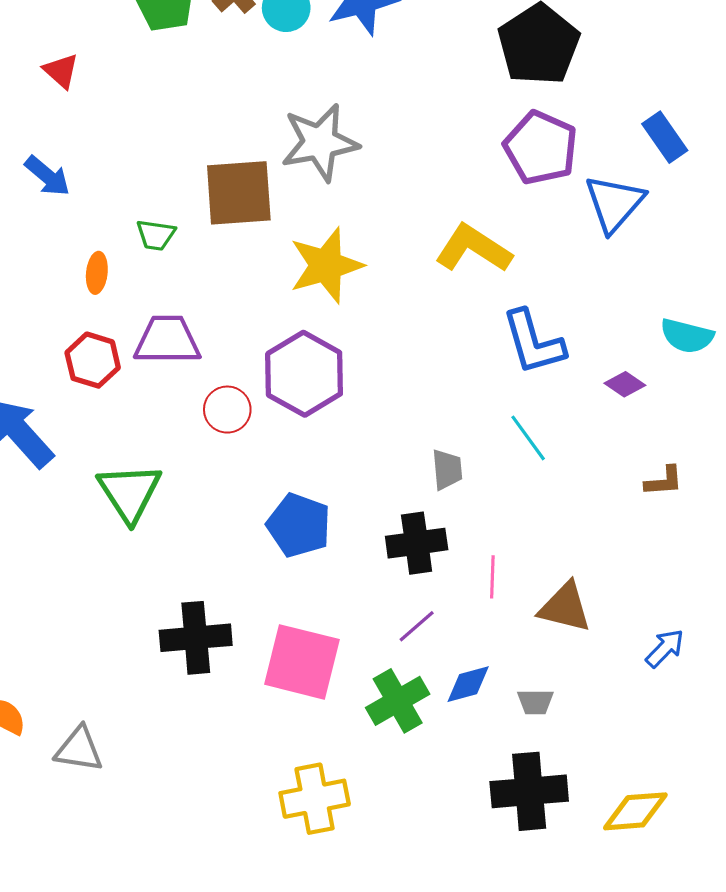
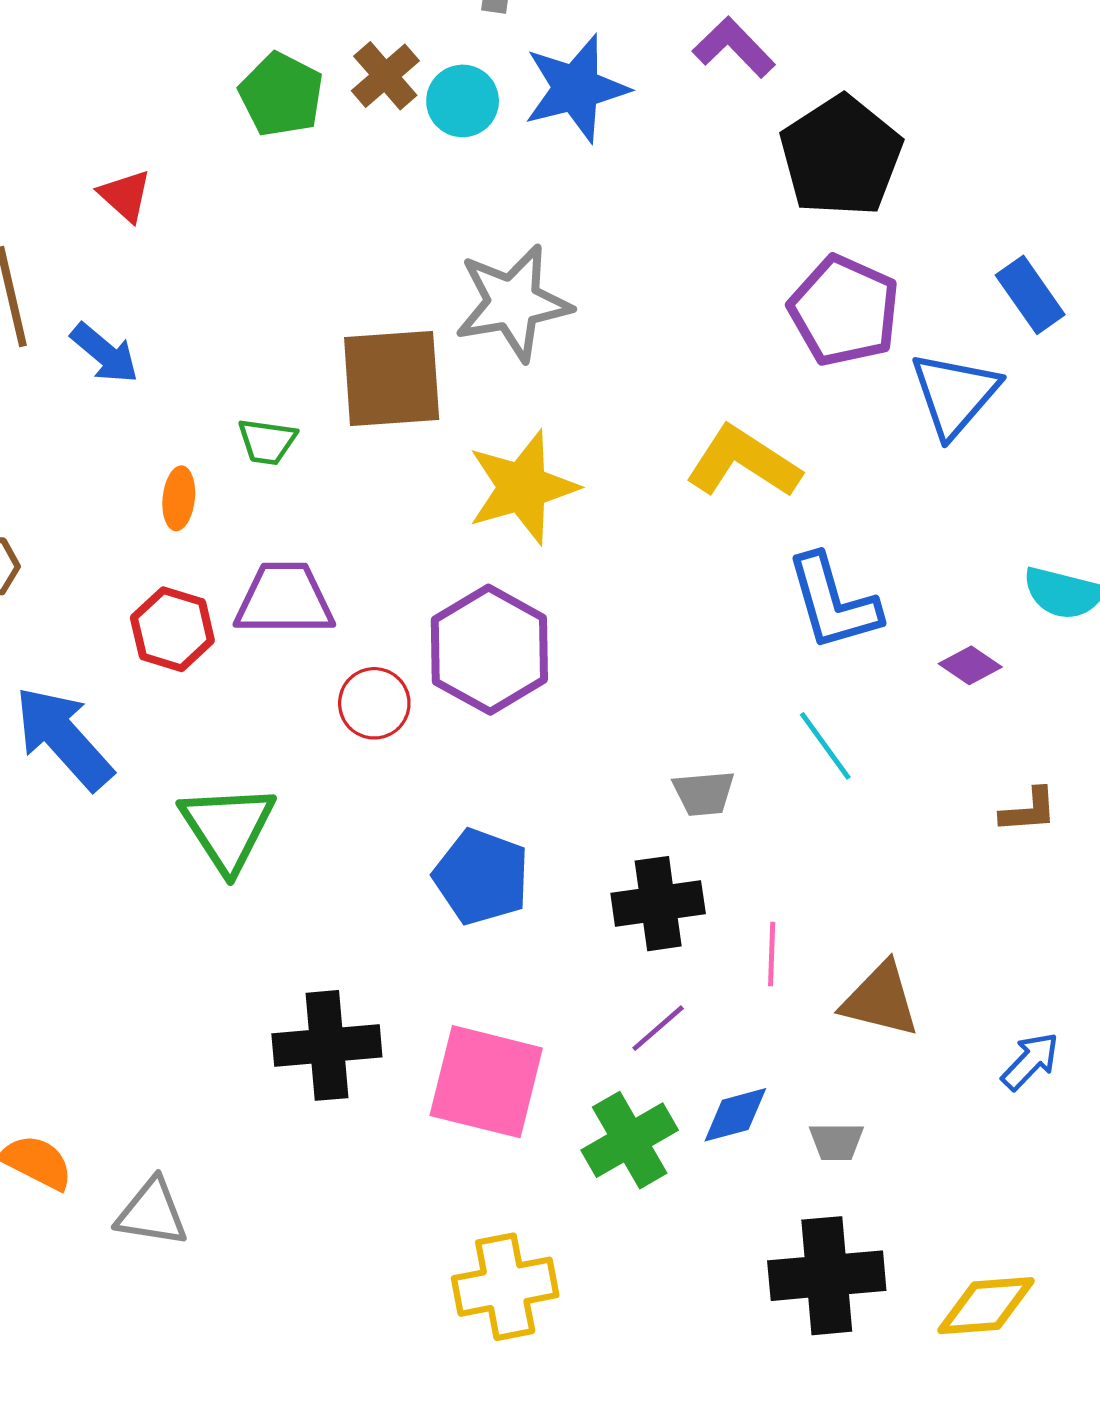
gray trapezoid: (447, 469) -> (704, 793), turned 90

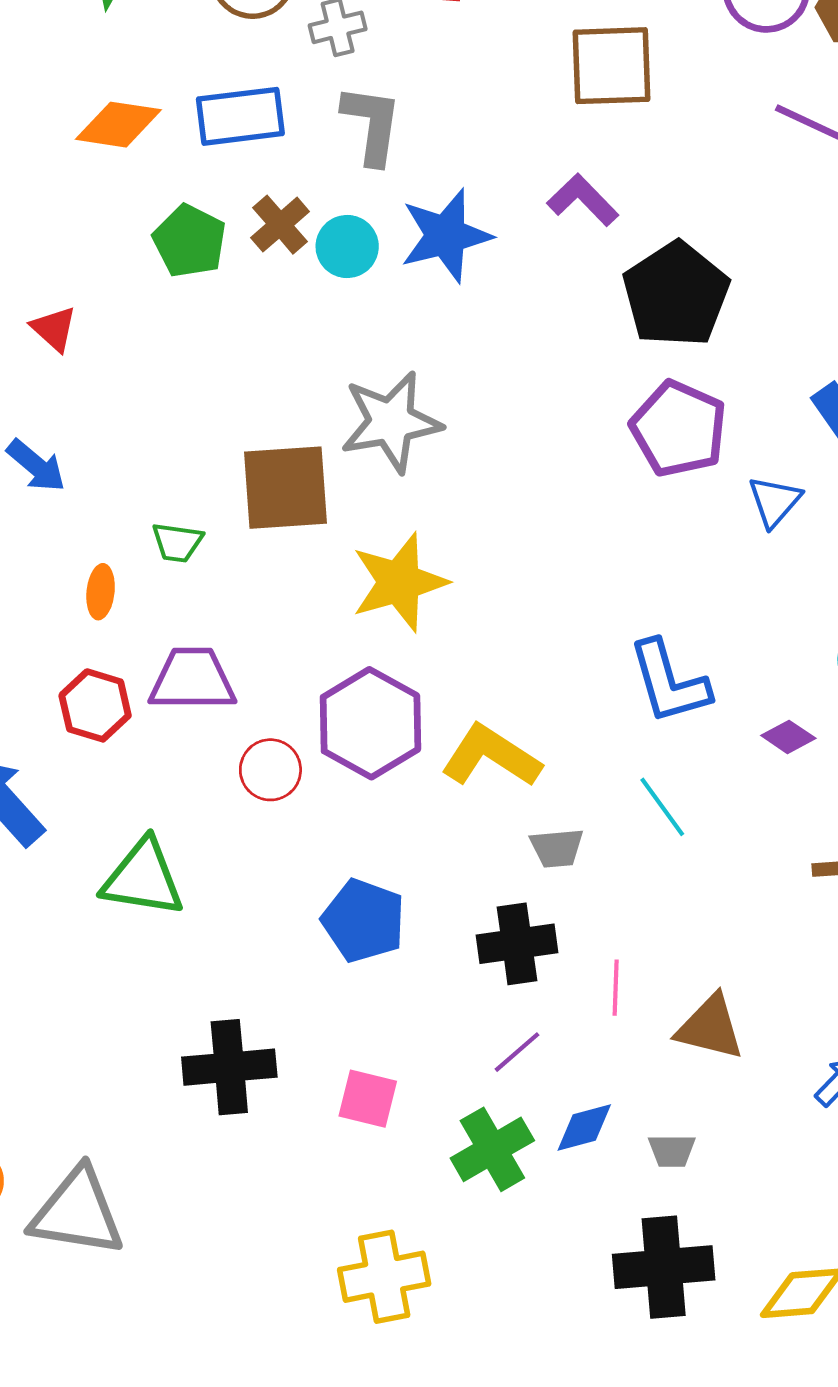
blue triangle: (955, 394) -> (775, 501), size x0.7
yellow L-shape: (743, 462) -> (491, 756), moved
green triangle: (228, 828) -> (143, 878), turned -48
pink square: (486, 1082) -> (368, 1099), size x0.6
gray triangle: (152, 1213) -> (77, 1212), size x1.5

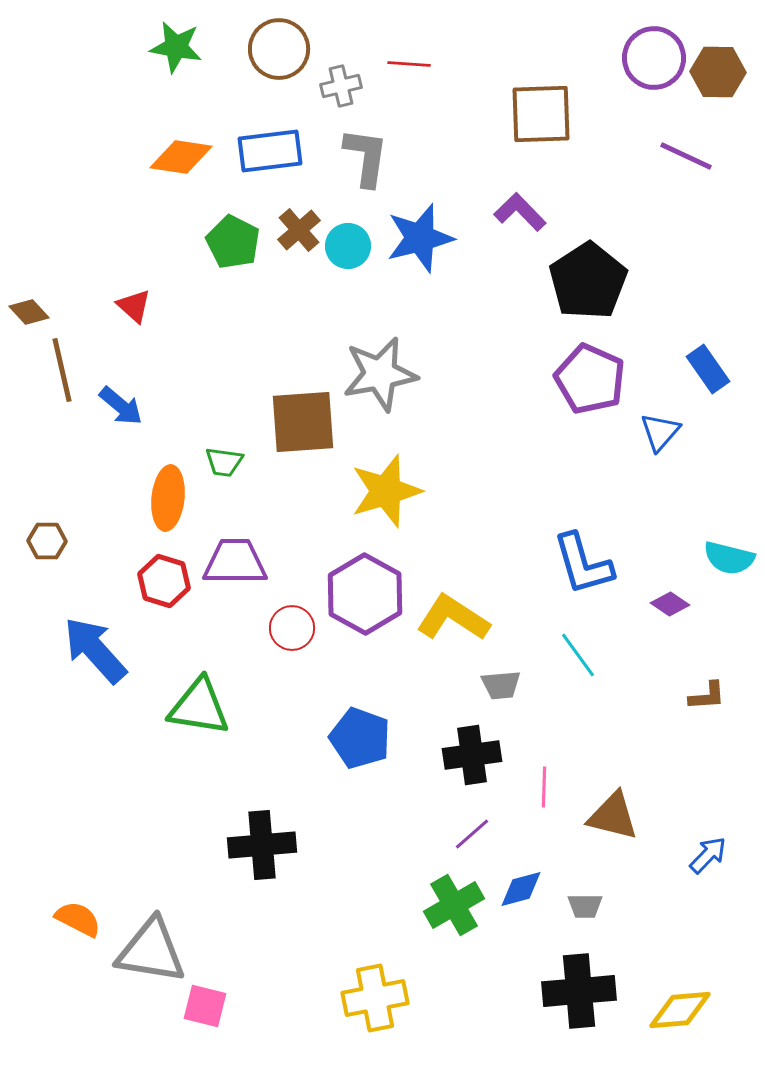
orange ellipse: (101, 592) -> (168, 498), size x1.6
pink square: (368, 1099) -> (205, 1006), moved

